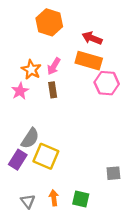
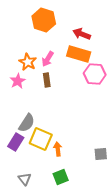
orange arrow: (54, 198) -> (58, 149), moved
green square: (81, 199) -> (61, 177), moved, turned -35

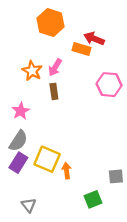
orange rectangle: (79, 54) -> (82, 49), moved, size x0.7
pink star: (18, 81) -> (21, 111), moved
gray semicircle: (27, 123) -> (18, 141), moved
green square: (61, 177) -> (93, 199), moved

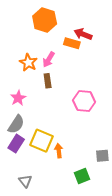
pink hexagon: (109, 85) -> (84, 101), moved

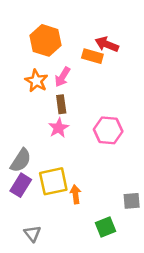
orange hexagon: (45, 20) -> (46, 40), moved
pink star: (18, 98) -> (59, 128), moved
yellow square: (41, 141) -> (53, 181), turned -35

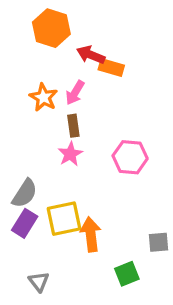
orange hexagon: (46, 40) -> (51, 28), moved
red arrow: (107, 44) -> (91, 55), moved
orange arrow: (76, 194) -> (91, 234), size x1.5

